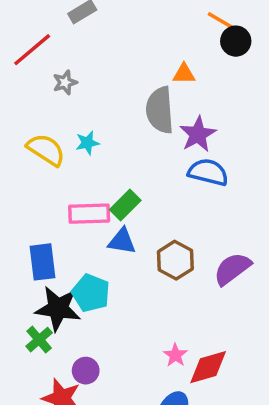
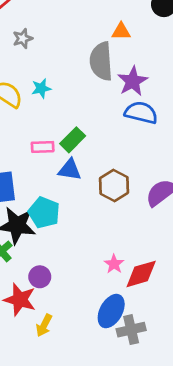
pink rectangle: (89, 214) -> (43, 147), size x0.7

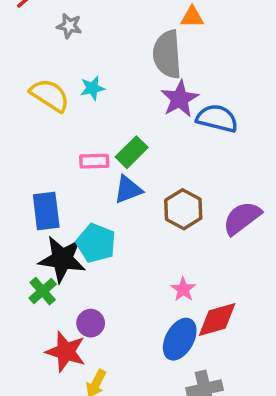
gray star: (23, 38) -> (69, 26), turned 30
purple star: (133, 81) -> (180, 99), moved
blue triangle: (70, 170) -> (128, 190), turned -30
pink star: (114, 264) -> (183, 289), moved
blue ellipse: (111, 311) -> (180, 339), moved

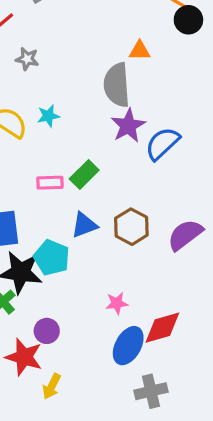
blue semicircle: (217, 118) -> (162, 144), turned -57
blue triangle: (128, 190) -> (84, 225), moved
pink star: (183, 289) -> (117, 303), moved, turned 30

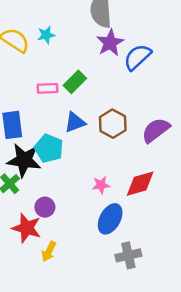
red diamond: (162, 328) -> (140, 184), moved

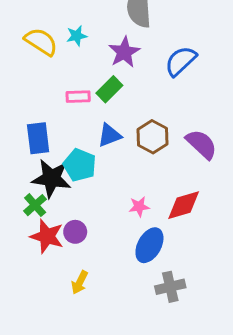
purple star: (110, 43) -> (124, 52), moved
purple semicircle: (156, 130) -> (201, 144), turned 80
red star: (27, 228) -> (47, 236), moved

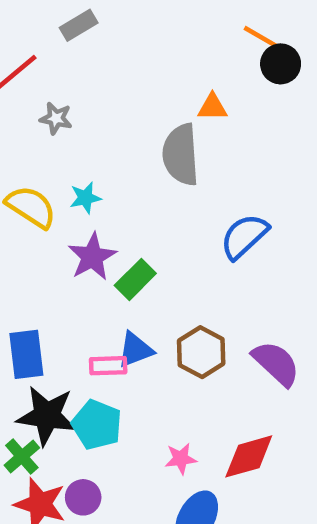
purple star: (124, 52) -> (92, 257), moved
pink rectangle: (78, 97) -> (108, 366), moved
cyan pentagon: (80, 165) -> (97, 425), moved

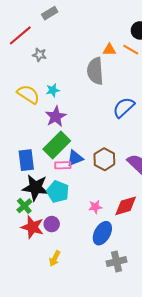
orange line: (260, 37) -> (131, 50), moved
green rectangle: (135, 279) -> (57, 145), moved, size x1.5

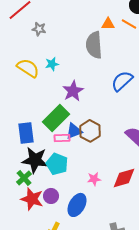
purple star: (56, 117) -> (73, 91), moved
brown hexagon: (104, 159) -> (90, 131), moved
blue ellipse: (102, 233) -> (77, 205), moved

